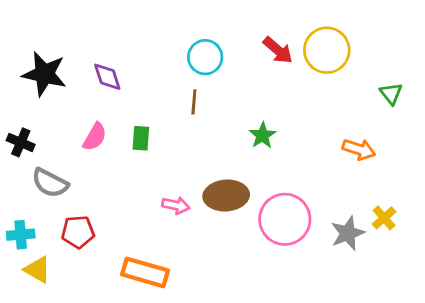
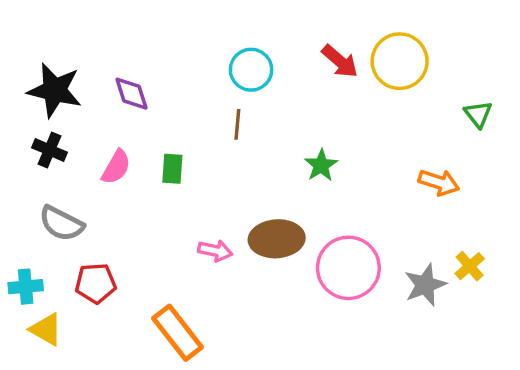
black cross: (21, 142) -> (50, 150), moved
orange rectangle: (145, 272) -> (178, 333), turned 36

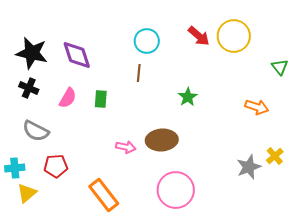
purple diamond: (131, 94) -> (77, 55), size x1.4
pink circle: (348, 268) -> (176, 190), moved
yellow triangle: (46, 329) -> (27, 193), turned 50

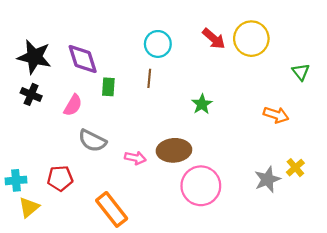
green rectangle: (101, 99) -> (108, 87), moved
gray semicircle: (36, 131) -> (92, 141), moved
pink circle: (176, 190) -> (201, 186), moved

